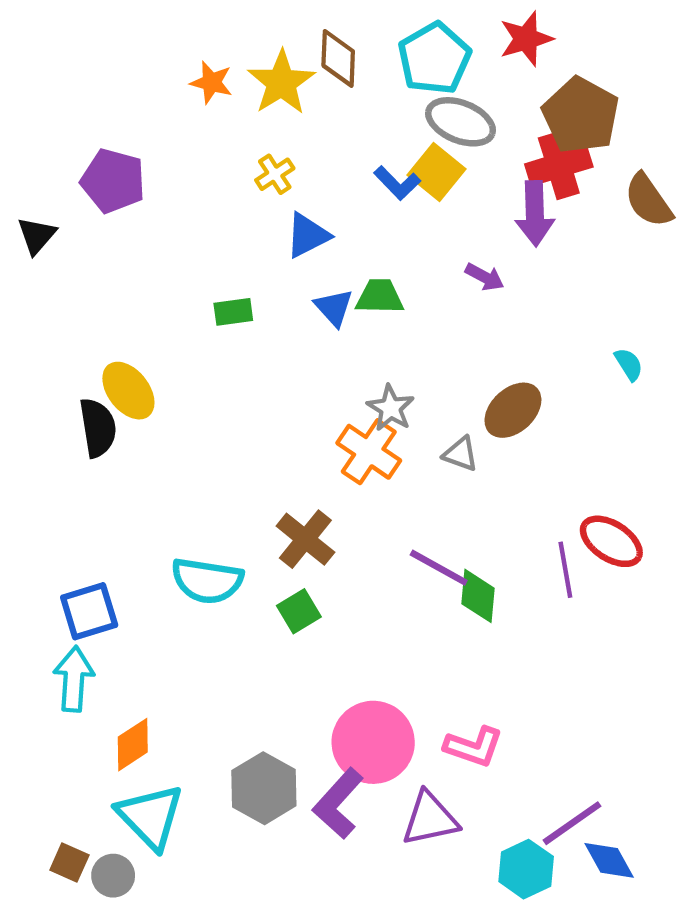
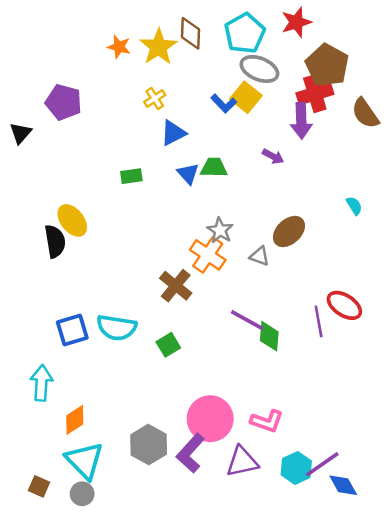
brown cross: (305, 539) -> (176, 286), moved
blue square: (89, 611) -> (72, 330), moved
cyan hexagon: (526, 869) -> (296, 468), moved
gray circle: (113, 876) -> (82, 494), moved

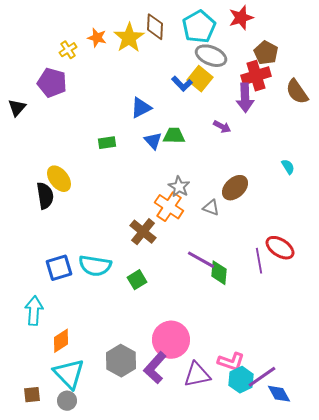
brown pentagon: (327, 65) -> (266, 53), size x0.7
yellow cross: (155, 99) -> (68, 50), moved
pink L-shape: (267, 421) -> (231, 362), moved
brown square: (39, 486) -> (32, 395), turned -30

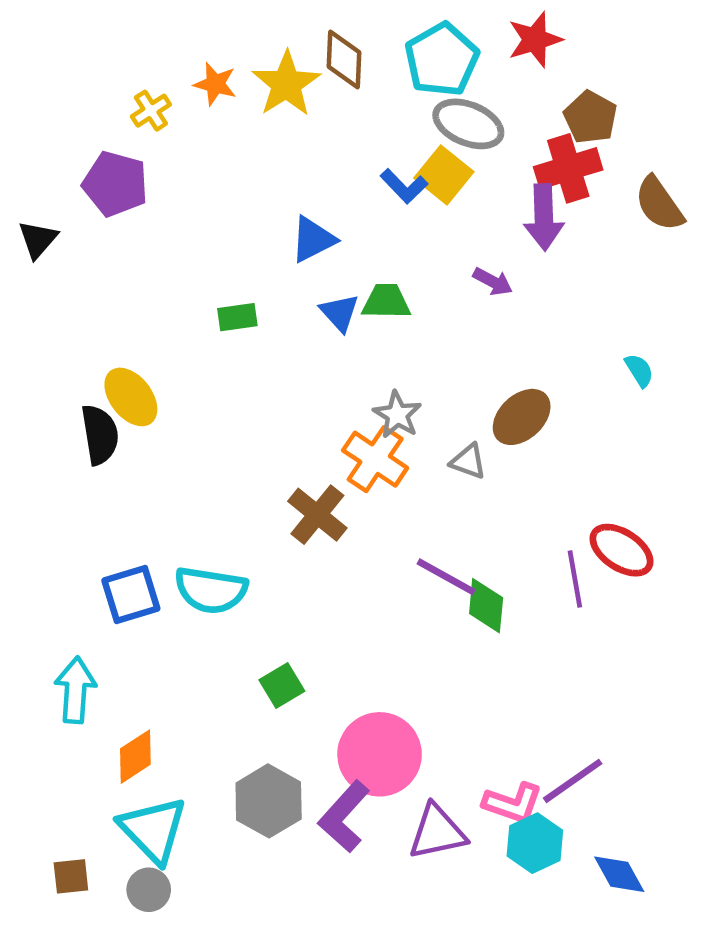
green square: (137, 280) -> (282, 686), moved
purple line: (262, 377) -> (573, 781), moved

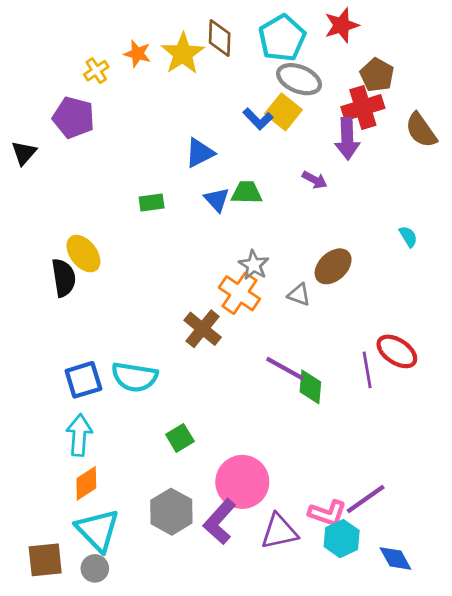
cyan arrow: (75, 690) -> (79, 435), moved
brown square: (71, 876) -> (45, 560), size x1.5

